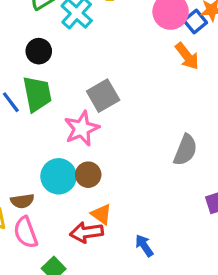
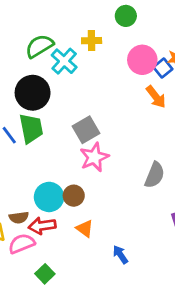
black circle: (39, 51) -> (33, 93), size x1.6
pink star: (82, 129) -> (94, 157), moved
pink semicircle: (26, 232) -> (22, 244), turned 88
red arrow: (87, 232) -> (42, 226), moved

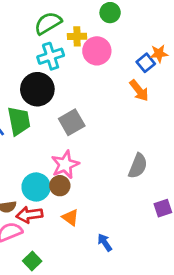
green semicircle: (39, 46) -> (48, 23), moved
pink circle: (142, 60) -> (97, 51), moved
cyan cross: (64, 61) -> (51, 56), turned 30
black circle: (33, 93) -> (37, 89), moved
pink star: (94, 157) -> (65, 165), moved

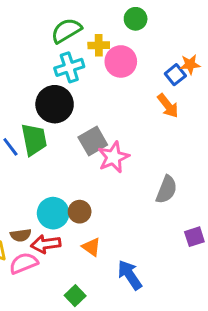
pink star: (65, 165) -> (113, 157), moved
blue arrow: (105, 242) -> (130, 275), size x1.5
green square: (32, 261) -> (75, 296), moved

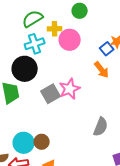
pink star: (113, 157) -> (70, 89), moved

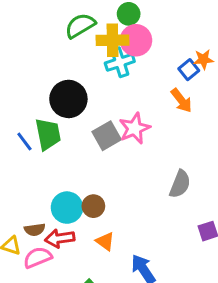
green circle: (80, 11) -> (129, 14), moved
yellow cross: (55, 29) -> (112, 40), size x1.5
pink circle: (70, 40) -> (136, 40), moved
cyan cross: (35, 44) -> (120, 62), moved

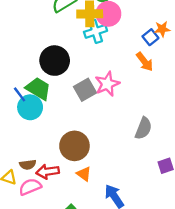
green trapezoid: (48, 134) -> (38, 89), turned -48
brown circle: (93, 206) -> (74, 146), size x1.6
cyan circle: (67, 208) -> (30, 107), moved

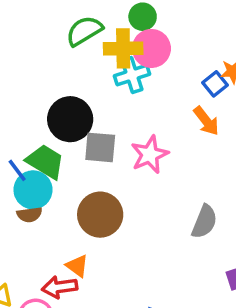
gray square: (85, 90) -> (100, 147), moved, turned 35
brown circle: (74, 146) -> (100, 215), moved
brown semicircle: (28, 165) -> (29, 215), moved
orange triangle: (84, 174) -> (77, 266), moved

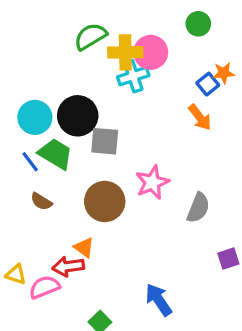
green circle: (143, 17) -> (198, 24), moved
pink star: (150, 155) -> (152, 182), moved
cyan circle: (33, 190) -> (35, 117), moved
brown semicircle: (29, 215) -> (41, 201), turned 40

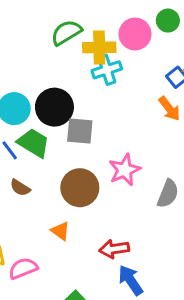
pink circle: (151, 52) -> (135, 34), moved
red arrow: (68, 266) -> (114, 249), moved

